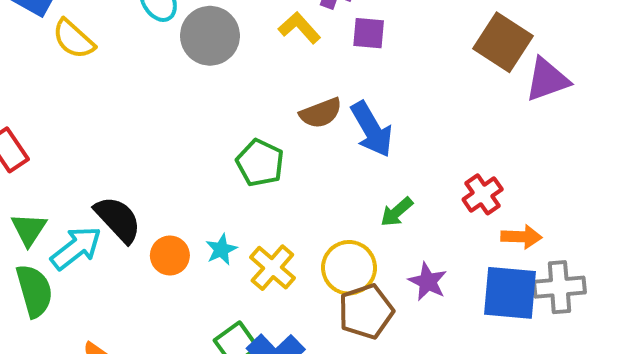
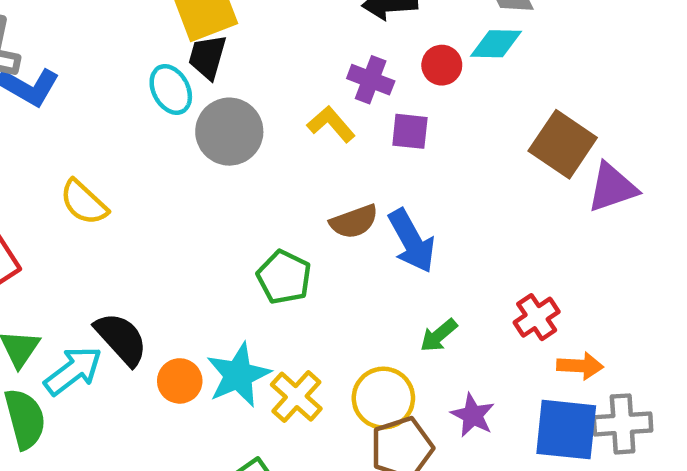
yellow semicircle: (74, 39) -> (84, 202), moved
cyan star: (221, 249) -> (238, 375), size x1.8

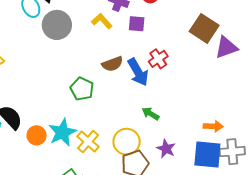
red cross: (537, 317) -> (158, 59), moved
green arrow: (439, 335) -> (151, 114), turned 72

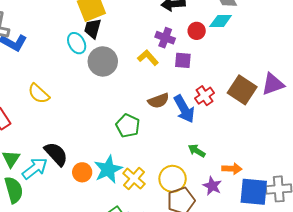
brown square: (204, 28) -> (242, 90), moved
orange arrow: (213, 126) -> (232, 169), moved

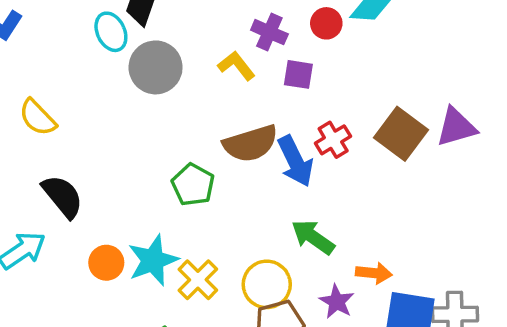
brown semicircle: (159, 101) -> (251, 144), size x1.4
green arrow: (197, 151) -> (313, 237), size x1.4
black semicircle: (56, 154) -> (63, 196), moved

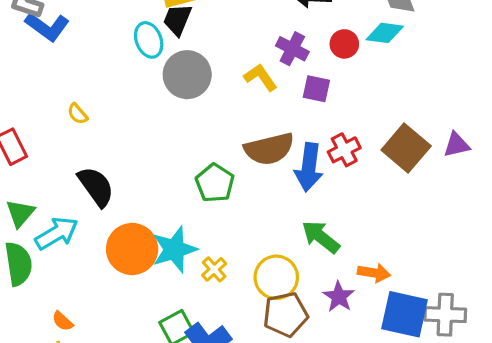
yellow semicircle: (38, 118) -> (78, 114), size x0.6
purple triangle: (456, 127) -> (456, 145), size x0.7
blue arrow: (295, 161) -> (309, 167), turned 30
orange circle: (106, 263) -> (132, 249), size x1.6
yellow cross: (198, 280) -> (214, 269), size x0.7

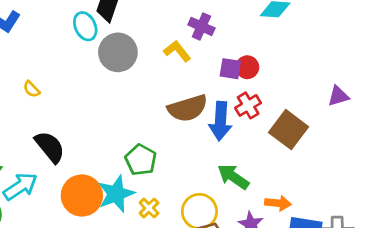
red circle: (344, 44) -> (247, 67), moved
purple square: (316, 89) -> (230, 69), moved
brown square: (406, 148) -> (288, 130), moved
green pentagon: (215, 183) -> (141, 160), moved

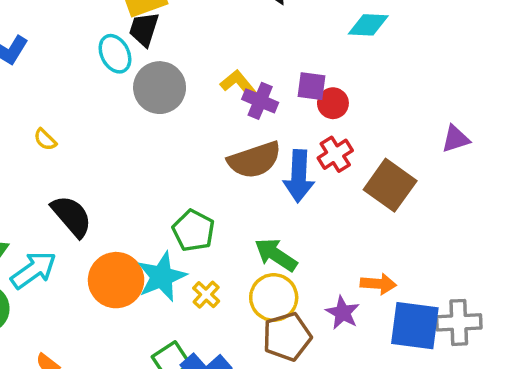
purple cross: (201, 26) -> (260, 101), moved
purple square: (230, 69) -> (312, 86), moved
green arrow: (233, 177) -> (276, 255), moved

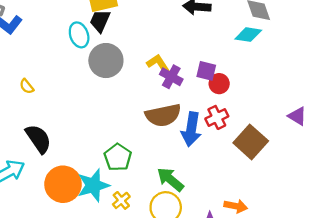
purple triangle: (456, 139) -> (297, 116), turned 42

